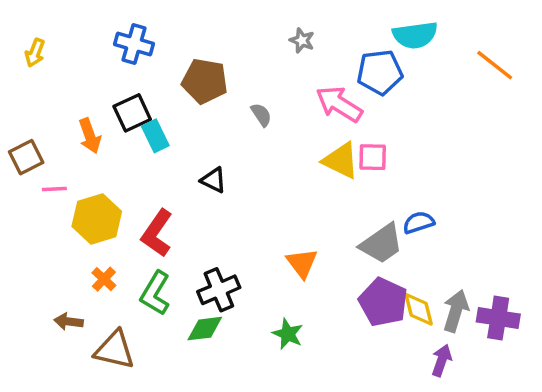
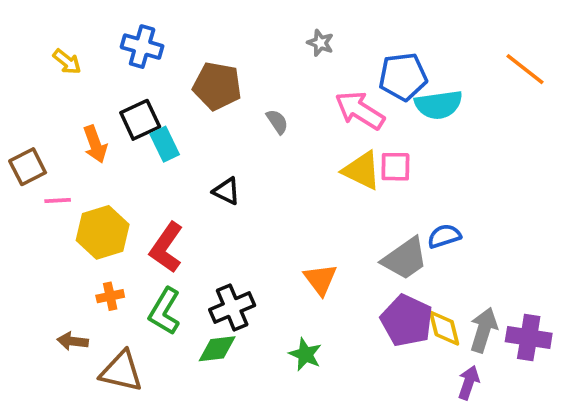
cyan semicircle: (415, 35) -> (439, 105), moved
yellow arrow: (35, 53) -> (67, 62), moved, turned -72
orange cross: (104, 279) -> (110, 296), turned 35

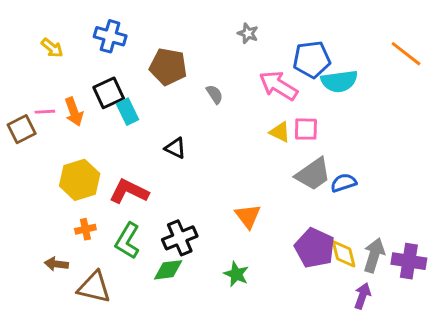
yellow triangle: (362, 170) -> (280, 132), size x0.7
pink line: (58, 200) -> (45, 112), moved
red L-shape: (166, 247) -> (129, 191), turned 81
gray trapezoid: (405, 259) -> (313, 174), moved

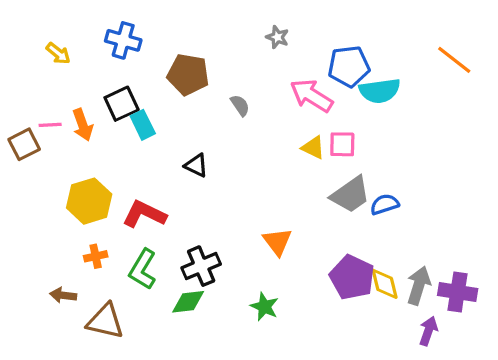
purple arrow: (362, 296) -> (428, 331), moved

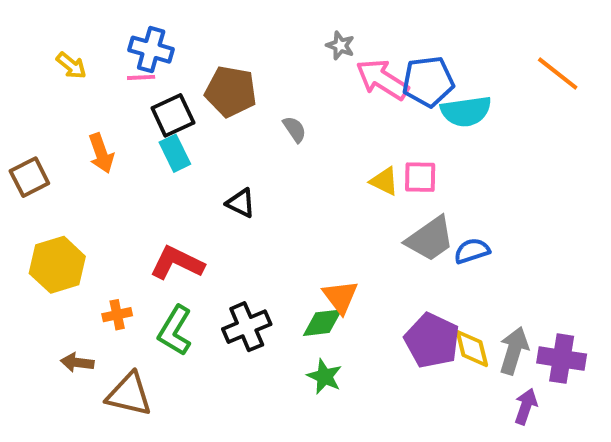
pink arrow: (311, 96) -> (382, 79), moved
black square: (122, 104) -> (173, 115), moved
pink line: (50, 125) -> (141, 77), moved
yellow hexagon: (89, 201) -> (57, 265), moved
green diamond: (188, 302) -> (322, 323), moved

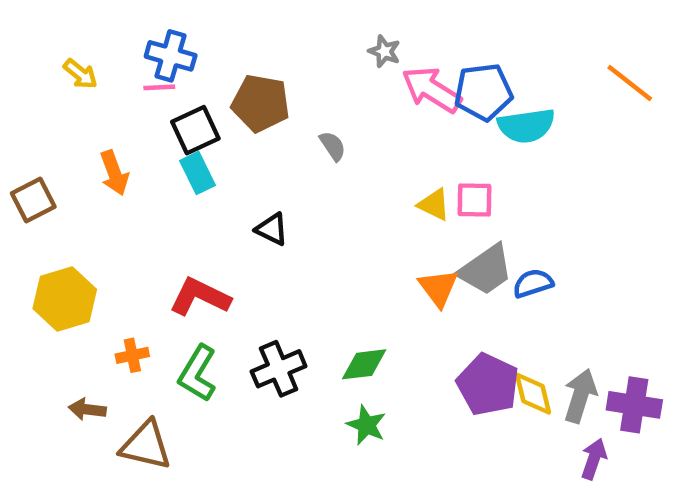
orange triangle: (340, 297) -> (438, 288), moved

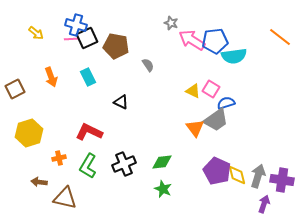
black square: (195, 130) -> (87, 38), moved
pink square: (474, 200) -> (211, 89), turned 30
blue semicircle: (533, 283) -> (226, 103), moved

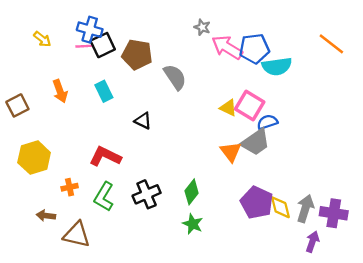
gray semicircle: (148, 65) -> (175, 77), size x1.6
pink square: (211, 89) -> (250, 105), size x1.4
green diamond: (162, 162) -> (192, 192), turned -45

